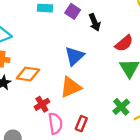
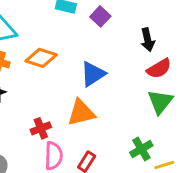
black arrow: (95, 22) -> (148, 40), moved
orange diamond: (28, 74) -> (41, 58), moved

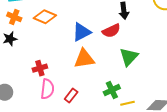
red semicircle: (159, 69) -> (111, 31), moved
orange triangle: (81, 113) -> (84, 59), moved

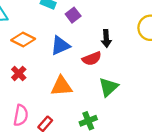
blue triangle: (82, 32) -> (60, 46), moved
red cross: (40, 68) -> (19, 73), moved, turned -32

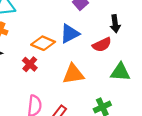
orange diamond: (23, 39) -> (43, 43), moved
green triangle: (108, 87) -> (120, 72), turned 50

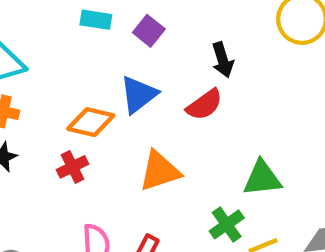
red cross: (30, 64) -> (72, 167), turned 32
green triangle: (120, 72) -> (262, 178), moved

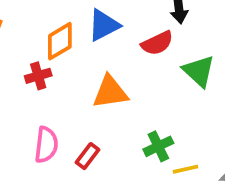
orange diamond: (91, 122) -> (60, 41), turned -54
green triangle: (262, 178) -> (199, 71), moved, turned 39

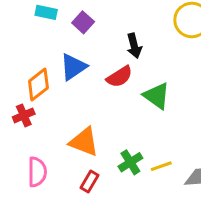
orange triangle: (110, 92) -> (84, 142), moved, turned 36
red rectangle: (87, 156) -> (89, 182), moved
yellow line: (186, 169) -> (161, 166), moved

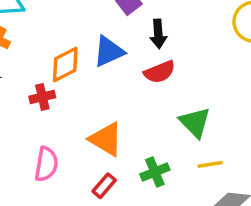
black arrow: (134, 46) -> (158, 34), moved
green triangle: (157, 96) -> (195, 122), moved
yellow line: (161, 166) -> (210, 164), moved

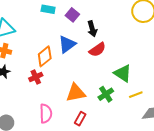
orange triangle: (106, 139) -> (76, 93), turned -30
green cross: (155, 172) -> (106, 94), moved

